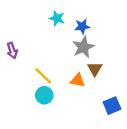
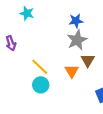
cyan star: (57, 18) -> (27, 13), moved
orange triangle: (78, 80) -> (72, 71), turned 48

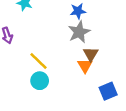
orange triangle: (72, 71) -> (85, 66), moved

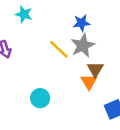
yellow line: (38, 61) -> (59, 49), moved

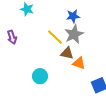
brown triangle: (95, 69) -> (67, 53), moved, turned -48
orange triangle: (89, 82) -> (79, 63), turned -40

